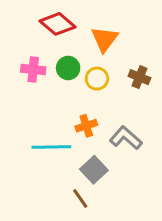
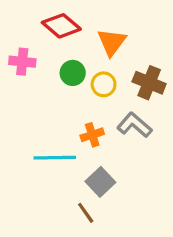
pink cross: (33, 70) -> (22, 62), moved
brown cross: (139, 77) -> (149, 83), size x1.4
gray L-shape: (126, 138) -> (134, 125), moved

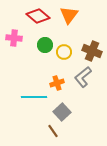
orange triangle: (112, 42) -> (69, 15), moved
gray L-shape: (134, 125) -> (83, 77), turned -80

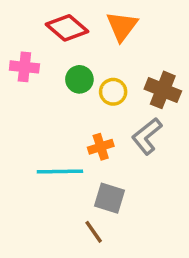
gray square: (62, 112) -> (110, 198), turned -30

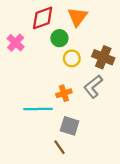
red diamond: (67, 28) -> (43, 18), turned -60
pink cross: (24, 67) -> (16, 43), turned 36
green circle: (79, 79) -> (59, 38), moved

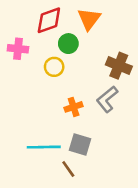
pink cross: (16, 43) -> (18, 49), turned -36
yellow circle: (72, 58) -> (54, 67), moved
cyan line: (38, 109) -> (44, 147), moved

